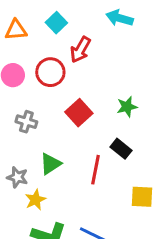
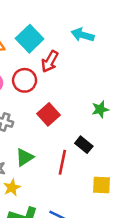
cyan square: (56, 23) -> (30, 39), size x1.5
green star: (127, 107) -> (100, 109), moved

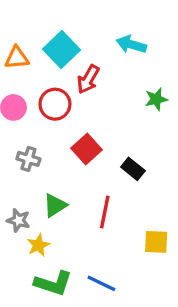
green star: (100, 109) -> (156, 99), moved
black rectangle: (84, 145) -> (133, 169), moved

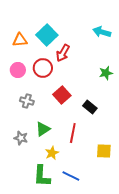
cyan arrow: (131, 44) -> (102, 32), moved
green star: (156, 99) -> (106, 73), moved
yellow star: (38, 245) -> (52, 153), moved
green L-shape: (53, 283) -> (42, 176), turned 75

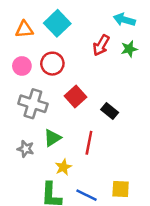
red arrow: (63, 53) -> (101, 45), moved
green star: (106, 73) -> (129, 49), moved
gray cross: (27, 101) -> (33, 104), size x1.6
yellow square: (104, 151) -> (121, 189), moved

